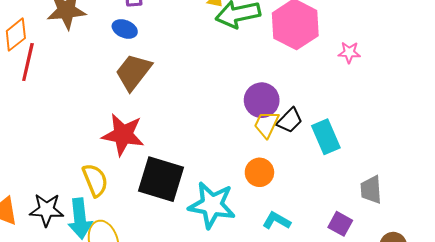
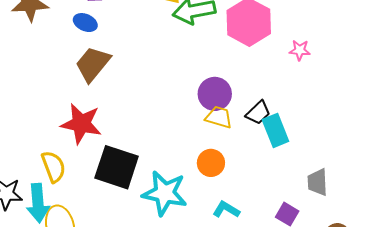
black trapezoid: (290, 120) -> (258, 113), moved
yellow trapezoid: (266, 124) -> (219, 117), turned 80

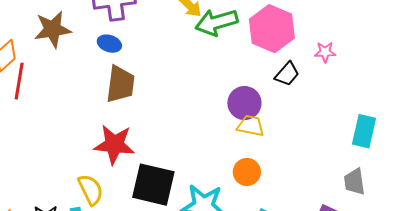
brown trapezoid: (93, 64) -> (120, 84), turned 153
black trapezoid: (258, 113) -> (287, 74), moved
cyan rectangle: (275, 130) -> (364, 131), moved, turned 40

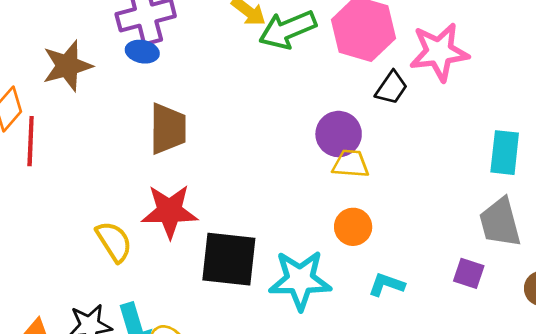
blue ellipse: (109, 44) -> (142, 52), moved
pink star: (325, 52) -> (439, 52), size x2.0
gray trapezoid: (354, 182) -> (500, 222), size x1.4
yellow semicircle: (91, 190) -> (114, 241), moved

